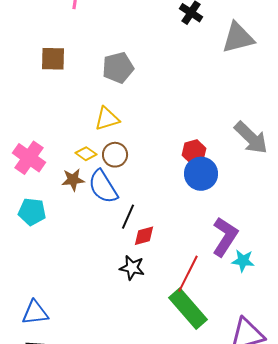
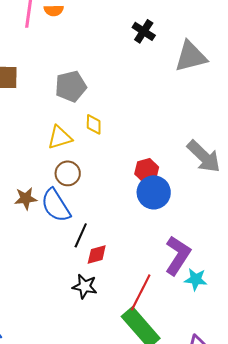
yellow diamond: (86, 154) -> (94, 124), moved, turned 55

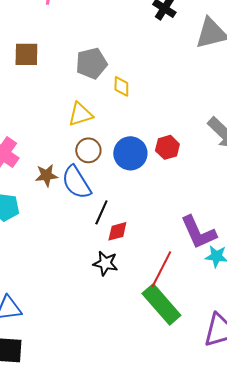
yellow diamond: (94, 124) -> (121, 86), moved
blue circle: (154, 192) -> (130, 153), moved
purple L-shape: (178, 255) -> (198, 232), turned 123

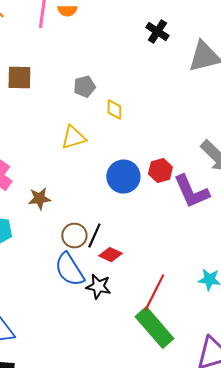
gray pentagon: (91, 63) -> (84, 87), size x0.7
brown circle: (88, 150) -> (74, 236), moved
blue semicircle: (76, 182) -> (69, 270), moved
red diamond: (117, 231) -> (110, 255), turned 40
purple L-shape: (198, 232) -> (191, 192), moved

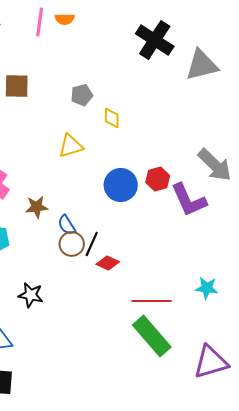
black cross: (157, 32) -> (155, 40), size x1.6
blue semicircle: (69, 270) -> (67, 225), moved, size x0.6
black star: (98, 287) -> (31, 295), moved
red line: (154, 293) -> (152, 301), turned 63

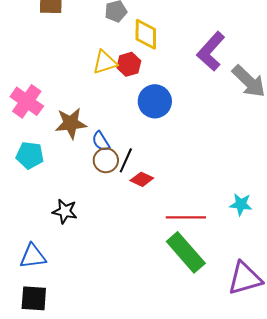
yellow diamond: (112, 118) -> (146, 34), size x1.5
red hexagon: (158, 179) -> (129, 64), moved
purple L-shape: (189, 200) -> (211, 51), moved, turned 66
brown star: (37, 207) -> (71, 123), size x1.4

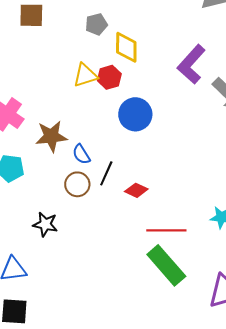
brown circle: (106, 160) -> (77, 184), moved
red diamond: (142, 179) -> (136, 190), moved

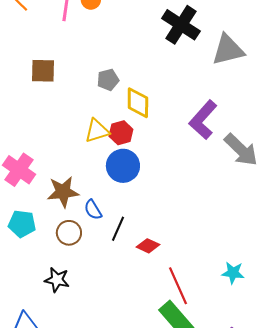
blue circle: (135, 114) -> (123, 166), moved
brown circle: (77, 184) -> (69, 233), moved
red line: (166, 230) -> (178, 286), turned 66

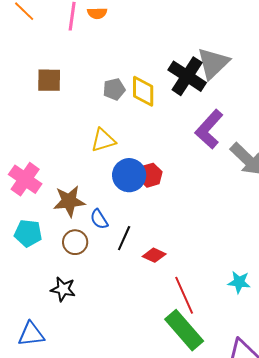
black cross: (181, 25) -> (187, 76), moved
gray triangle: (228, 50) -> (213, 63), moved, turned -30
yellow diamond: (138, 103) -> (143, 91), moved
red hexagon: (121, 133) -> (150, 175), moved

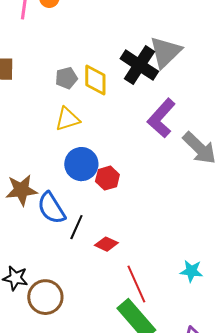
yellow triangle: (103, 140) -> (67, 119), moved
red hexagon: (150, 175) -> (107, 178), moved
blue semicircle: (99, 219) -> (51, 208), size x1.6
brown circle: (75, 242) -> (45, 297), moved, size x1.4

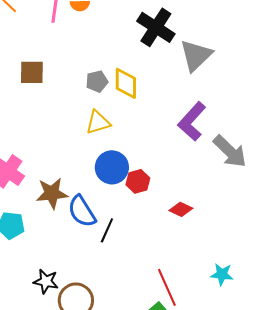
black cross: (139, 65) -> (156, 27), moved
red diamond: (106, 244) -> (181, 209), moved

